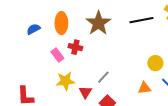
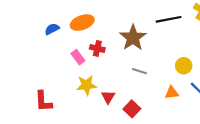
orange ellipse: (61, 23) -> (82, 23), turned 70
brown star: (98, 23) -> (133, 38), moved
gray line: (103, 77) -> (139, 71), moved, turned 64

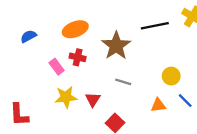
orange ellipse: (82, 23) -> (75, 29), moved
red triangle: (108, 97) -> (93, 99), moved

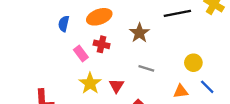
blue semicircle: (28, 36) -> (64, 24), moved, turned -49
brown star: (116, 46) -> (139, 33), size x0.7
yellow star: (66, 97) -> (90, 83), turned -30

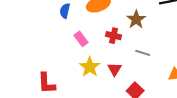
red cross: (102, 44) -> (113, 36), moved

